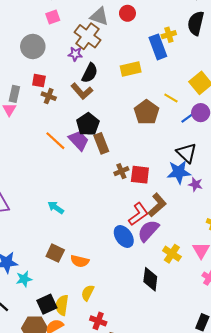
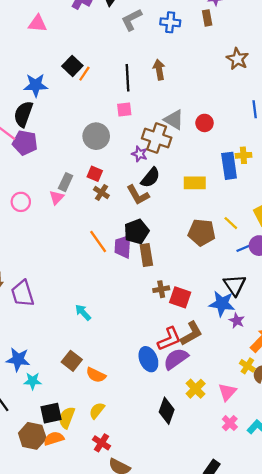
brown cross: (87, 36) -> (157, 138), turned -30
brown pentagon: (147, 112) -> (202, 232), turned 30
purple trapezoid: (79, 140) -> (123, 247), turned -145

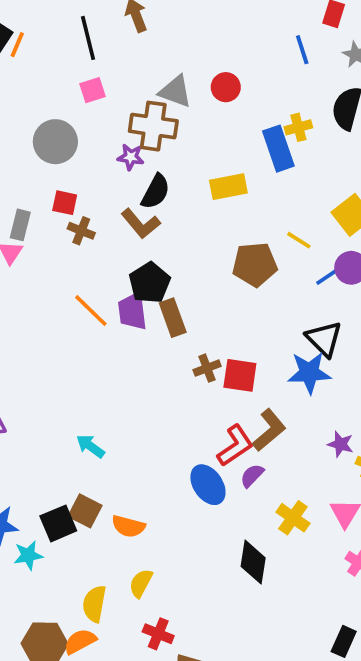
cyan arrow: (83, 312) -> (90, 446), moved
purple star: (237, 321) -> (340, 444), moved
purple semicircle: (176, 359) -> (252, 476), size x0.6
black square: (51, 413) -> (58, 523), moved

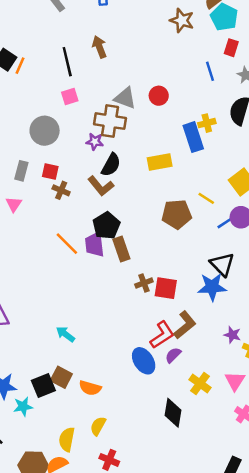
gray rectangle: (20, 225) -> (21, 171), moved

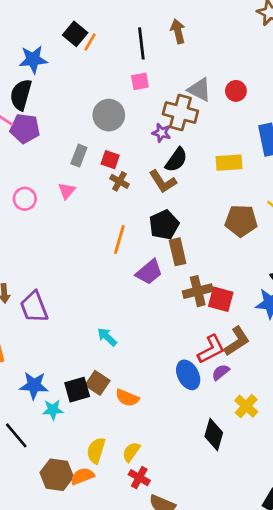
orange line: (67, 244) -> (119, 240), turned 55
purple trapezoid: (95, 244) -> (149, 272), moved, turned -130
brown cross: (144, 283) -> (198, 291), size x1.5
yellow semicircle: (98, 426) -> (131, 452), moved

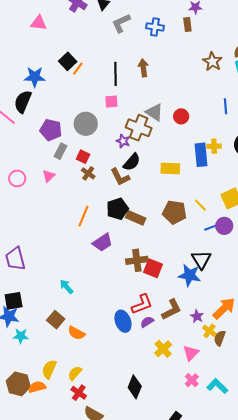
purple pentagon: (25, 128) -> (51, 130), moved
brown rectangle: (178, 252) -> (136, 218), moved, turned -60
brown L-shape: (237, 341) -> (172, 310), moved
black square: (77, 390) -> (14, 301), moved
black diamond: (214, 434) -> (135, 387), moved

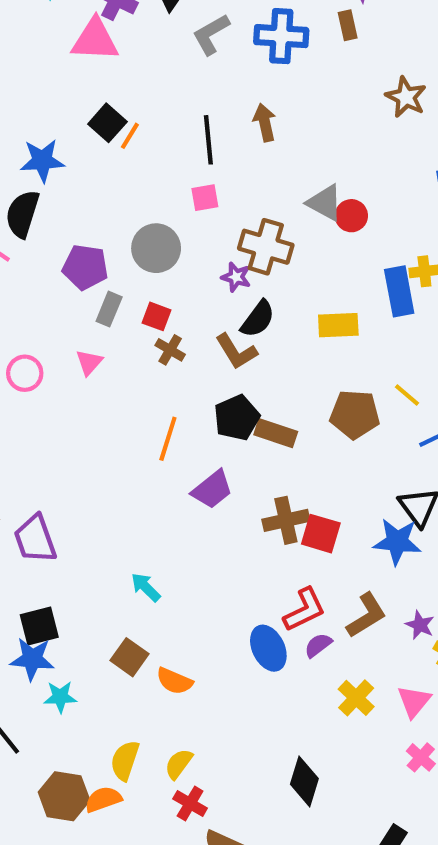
pink triangle: (39, 23) -> (95, 40), moved, size x1.4
blue cross: (155, 27) -> (281, 36), size x1.4
gray triangle: (154, 112) -> (325, 203), moved

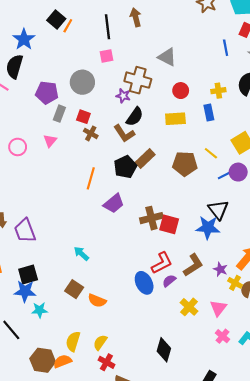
blue star: (42, 161) -> (24, 39), turned -30
red circle: (351, 216) -> (181, 91), moved
blue rectangle: (399, 291) -> (209, 112), moved, size x0.7
brown rectangle: (276, 433) -> (145, 158), moved, turned -60

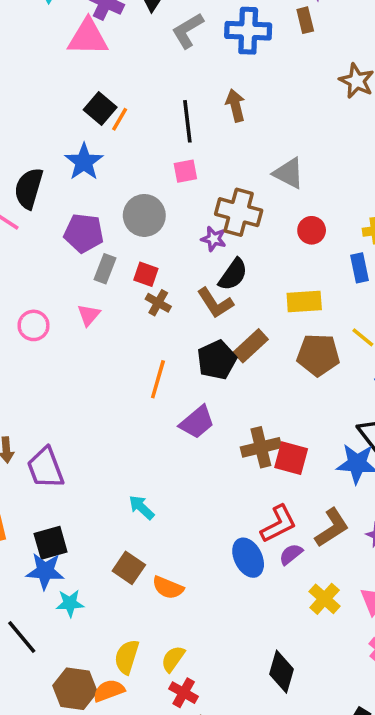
blue star: (24, 39) -> (84, 162), moved
yellow rectangle: (175, 119) -> (304, 301), moved

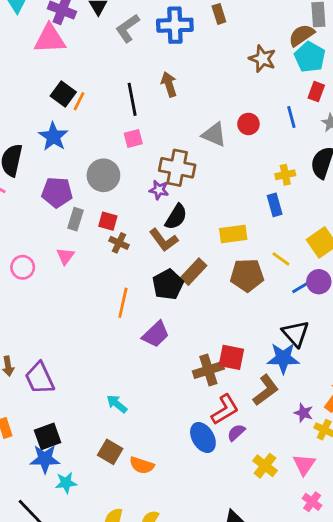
red circle: (312, 230) -> (248, 124), moved
brown cross: (261, 447) -> (208, 370), moved
brown L-shape: (332, 528) -> (266, 390), moved

